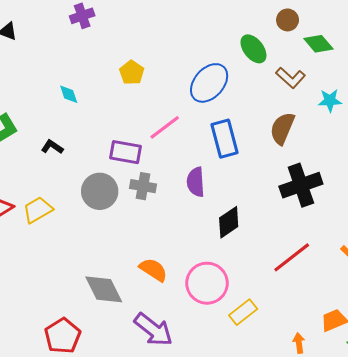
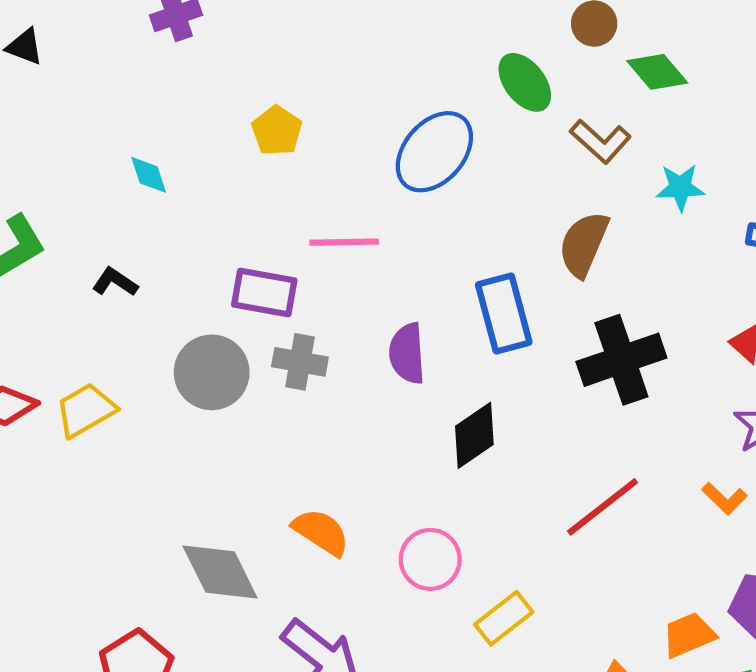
pink line: (165, 127) -> (344, 242), turned 36
blue rectangle: (225, 139) -> (504, 314), moved
pink circle: (207, 283) -> (430, 559), size x0.7

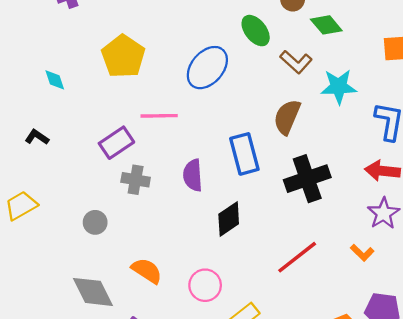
yellow pentagon: (277, 131) -> (123, 56), size x1.6
cyan star: (680, 187) -> (339, 87), size x1.4
purple rectangle: (264, 293) -> (116, 143), turned -44
gray circle: (212, 372) -> (95, 222), moved, size x0.6

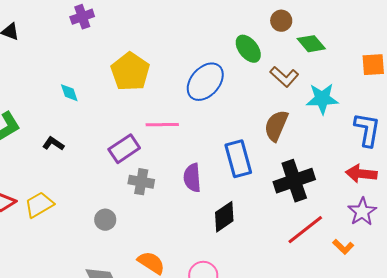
red line: (297, 257) -> (305, 230), moved

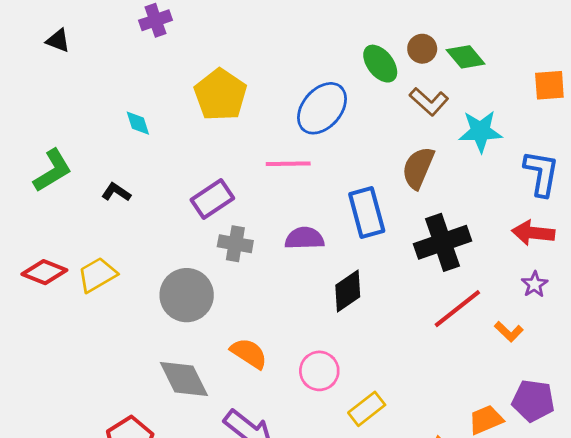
brown circle: (281, 21) -> (422, 49), moved
pink line: (162, 125) -> (288, 164), moved
purple semicircle: (192, 178) -> (304, 238), turned 92
purple star: (362, 212) -> (535, 284), size x0.7
gray circle: (105, 220) -> (187, 295), size x1.8

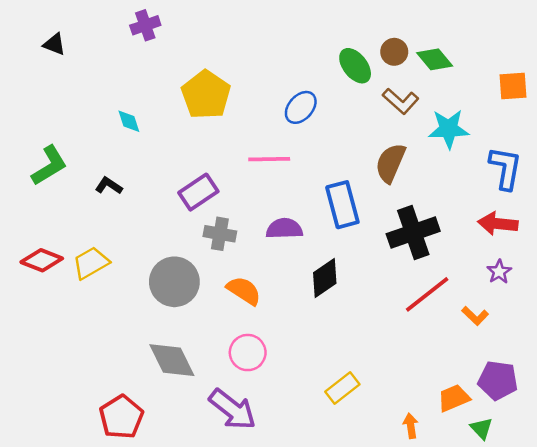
blue ellipse: (322, 108) -> (301, 107), size x0.7
orange semicircle: (249, 353) -> (244, 291), moved
pink circle: (319, 371) -> (248, 353), moved

